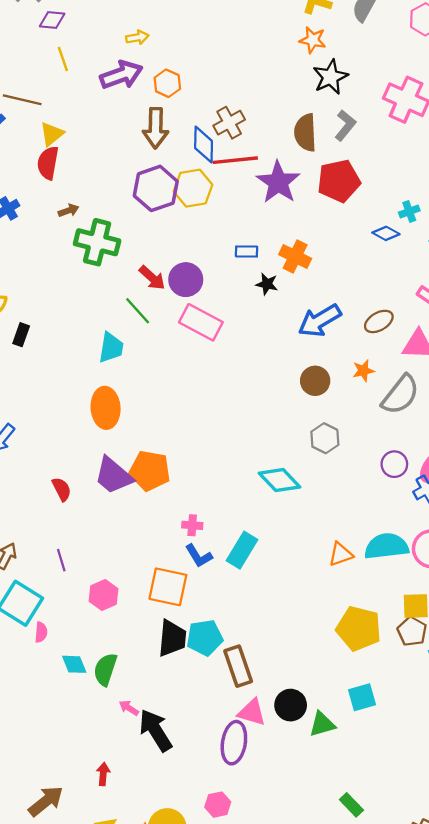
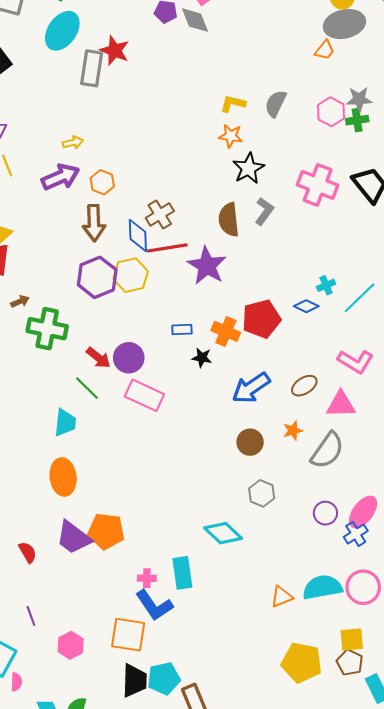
red pentagon: (339, 181) -> (261, 319), moved
cyan rectangle: (242, 550) -> (182, 573), moved, turned -36
blue L-shape: (199, 556) -> (154, 605), size x1.5

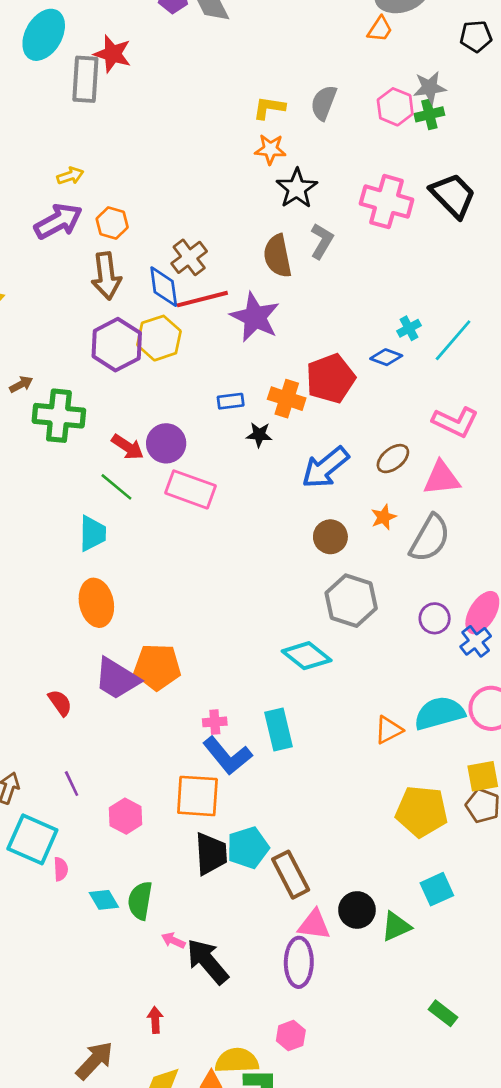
gray hexagon: (262, 493) -> (351, 601), size x1.5
cyan rectangle: (182, 573) -> (279, 729), moved

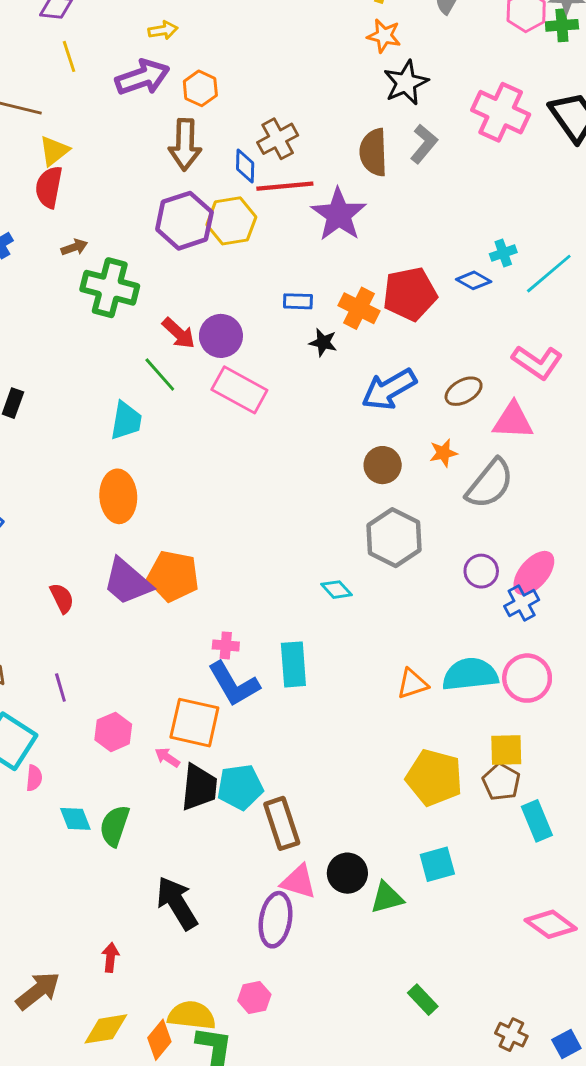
blue diamond: (164, 287) -> (245, 166), size x0.7
cyan diamond: (307, 656) -> (336, 590), size x0.6
pink arrow: (173, 940) -> (167, 757), moved

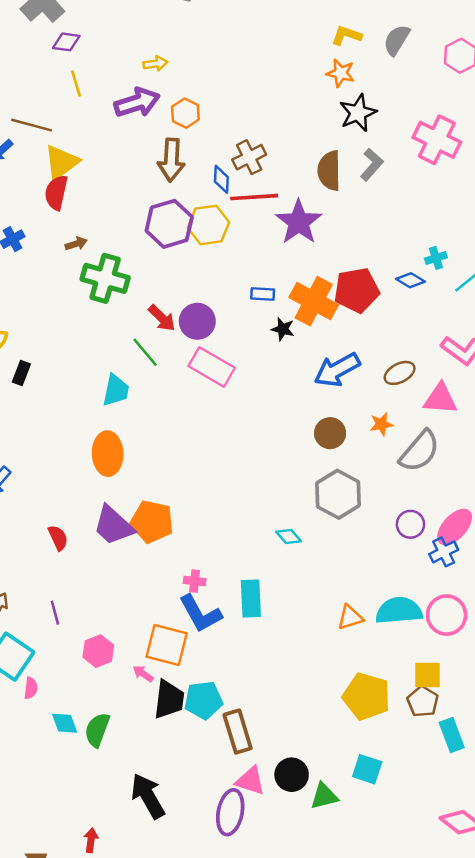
yellow triangle: (54, 151) -> (61, 162), size x1.4
orange cross: (359, 308) -> (314, 301), size x1.4
cyan square: (437, 864) -> (367, 769), turned 32

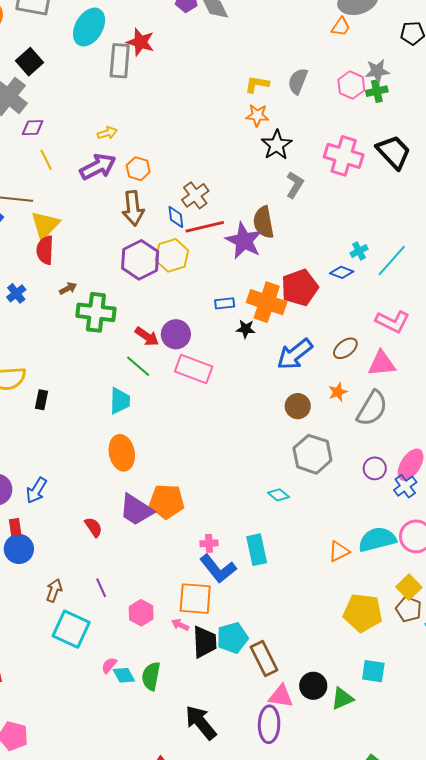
brown semicircle: (329, 171) -> (264, 222), moved
yellow square: (428, 675) -> (409, 587), turned -35
pink semicircle: (31, 688) -> (109, 665), moved, turned -138

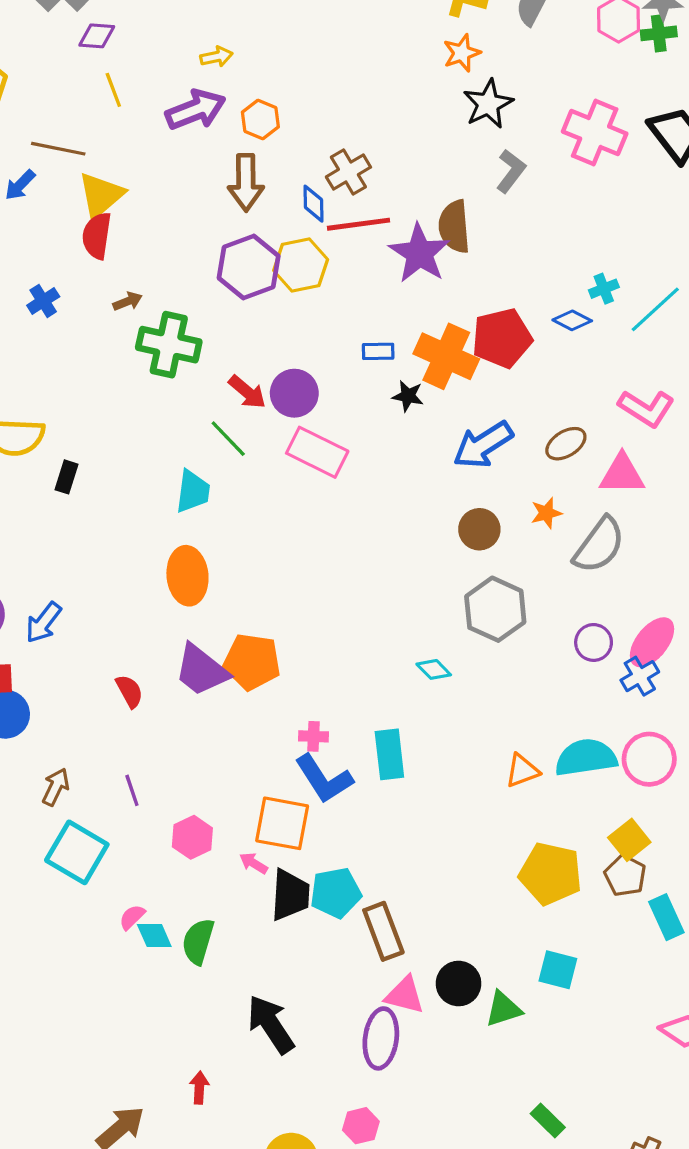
orange star: (257, 115) -> (462, 53), turned -30

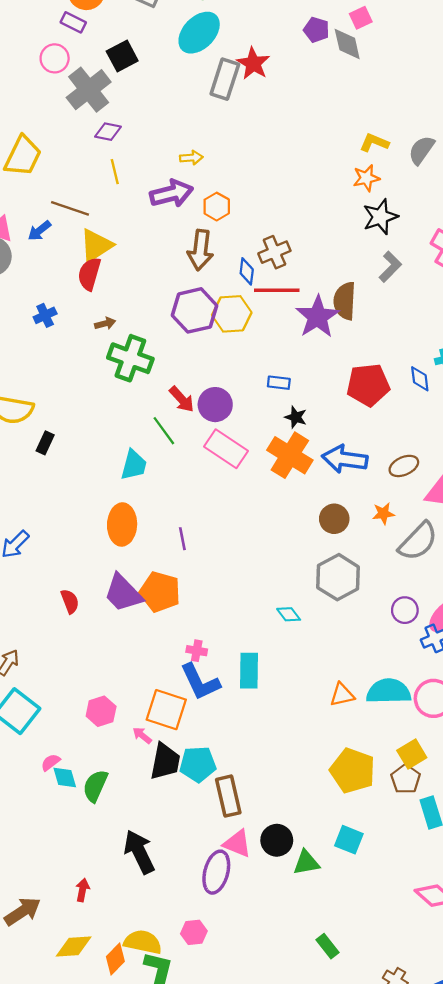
blue diamond: (572, 320) -> (420, 379), turned 48
orange cross: (446, 356) -> (290, 455), moved
blue arrow: (483, 445) -> (345, 459), turned 33
purple line: (132, 790) -> (182, 539), moved

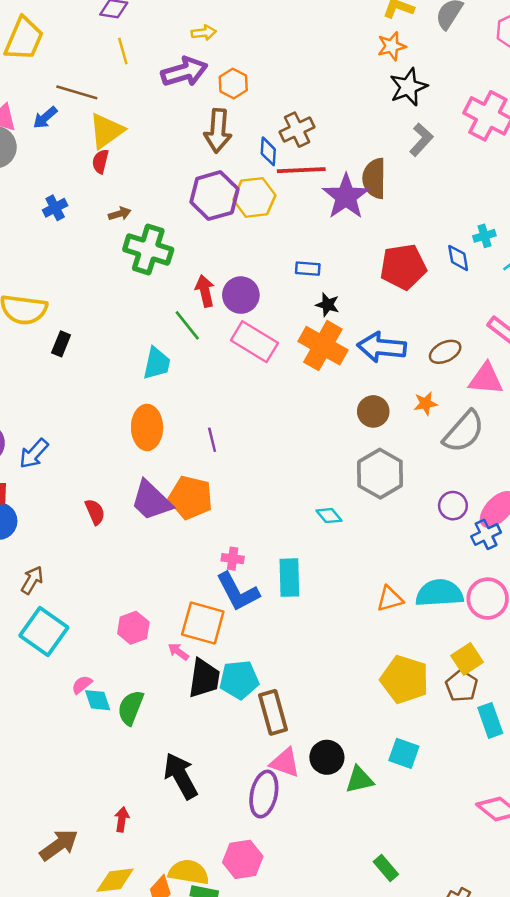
red semicircle: (89, 274) -> (100, 161), size x0.7
red arrow: (182, 399) -> (205, 291), turned -148
pink hexagon: (194, 932) -> (243, 859), size x1.4

